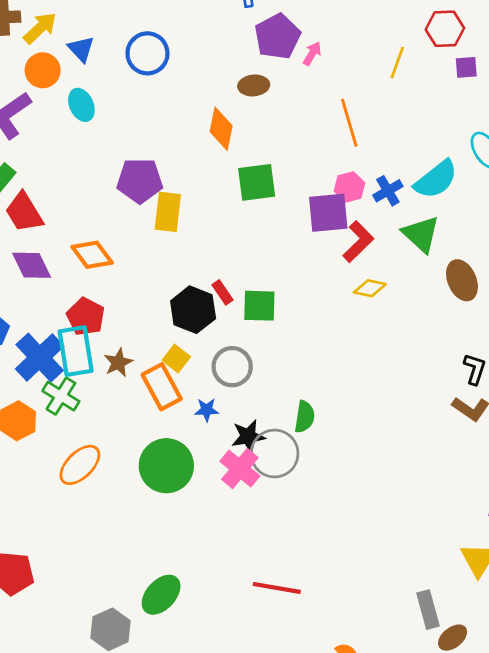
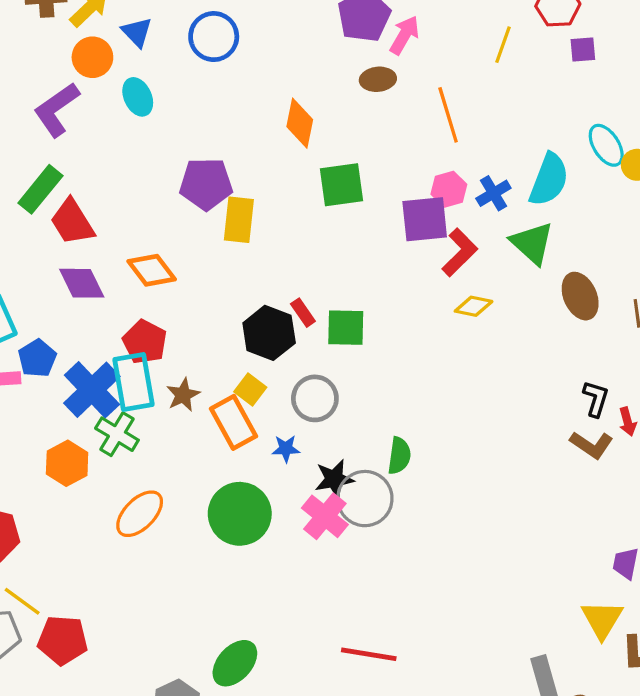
pink arrow: (312, 54) -> (404, 35), size x1.4
brown ellipse: (254, 85) -> (378, 79), moved
cyan semicircle: (436, 179) -> (549, 180), turned -30

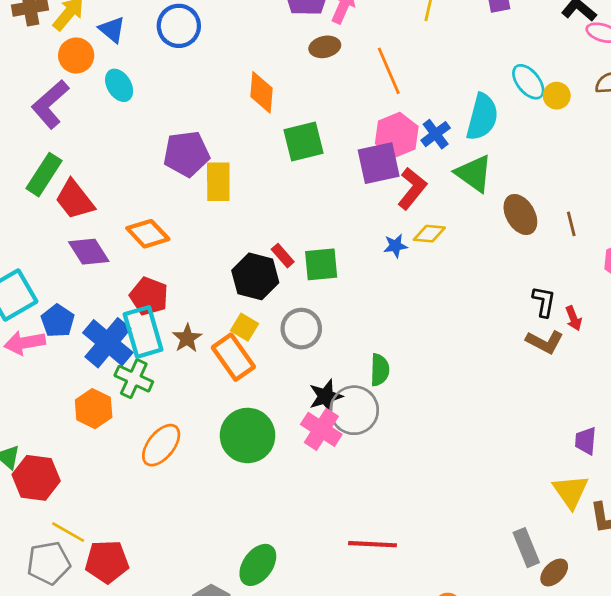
pink hexagon: (449, 189) -> (397, 135), size x1.4
blue star: (286, 449) -> (395, 246), moved

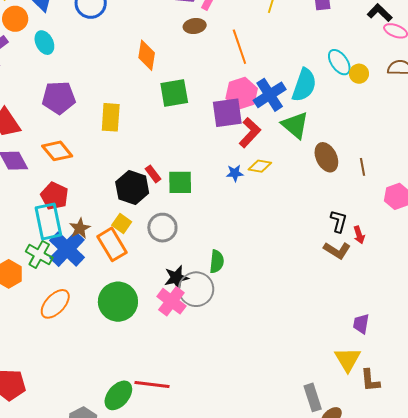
blue cross: (436, 134) -> (270, 95), size x1.5
purple pentagon: (186, 154) -> (59, 98), moved
blue cross: (108, 343) -> (67, 249), moved
red line: (373, 544) -> (152, 384), moved

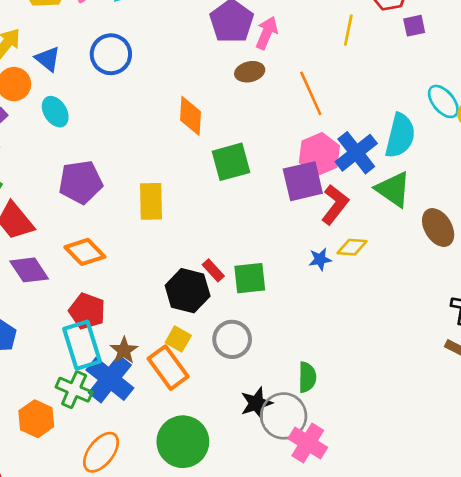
pink cross: (171, 301) -> (308, 443), moved

